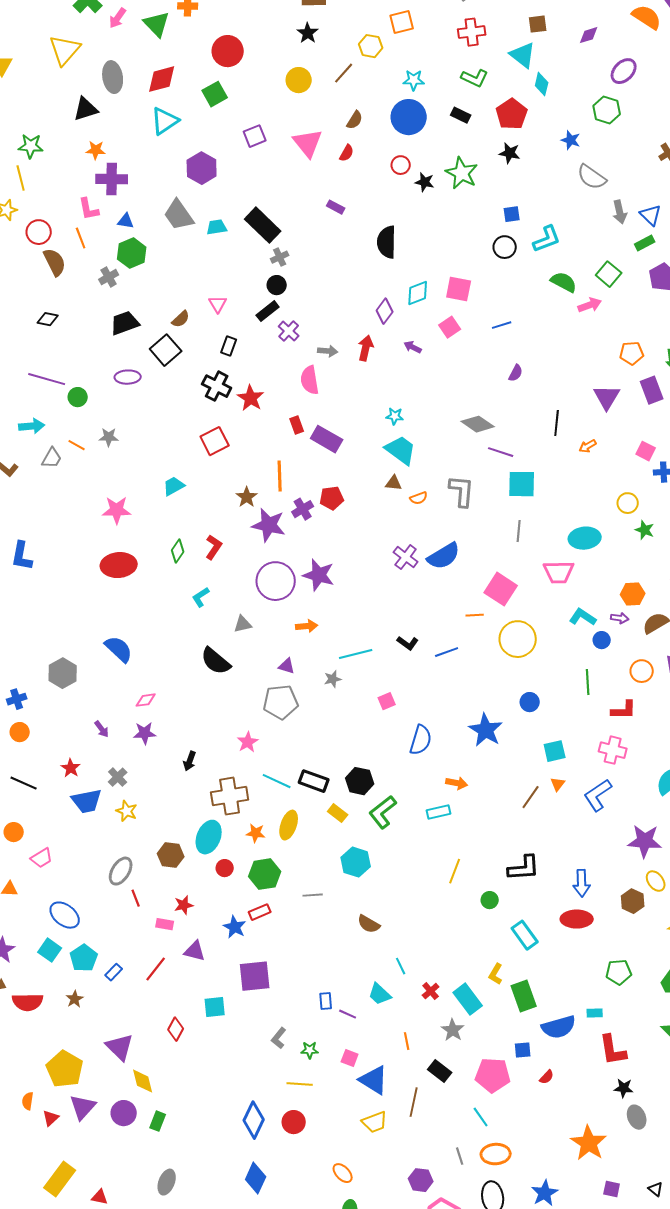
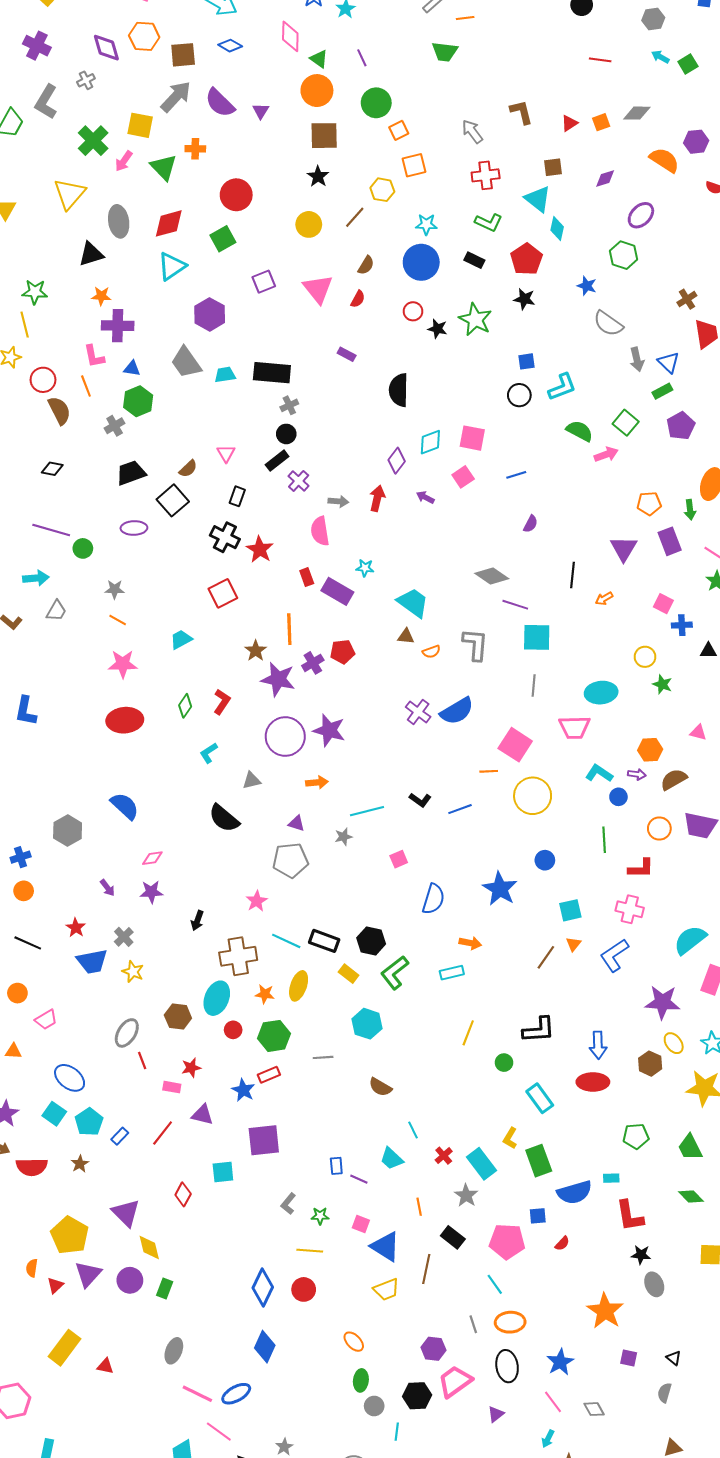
black rectangle: (263, 225) -> (272, 373), turned -39
cyan star: (395, 416) -> (365, 568), moved
orange line: (77, 445) -> (118, 620), moved

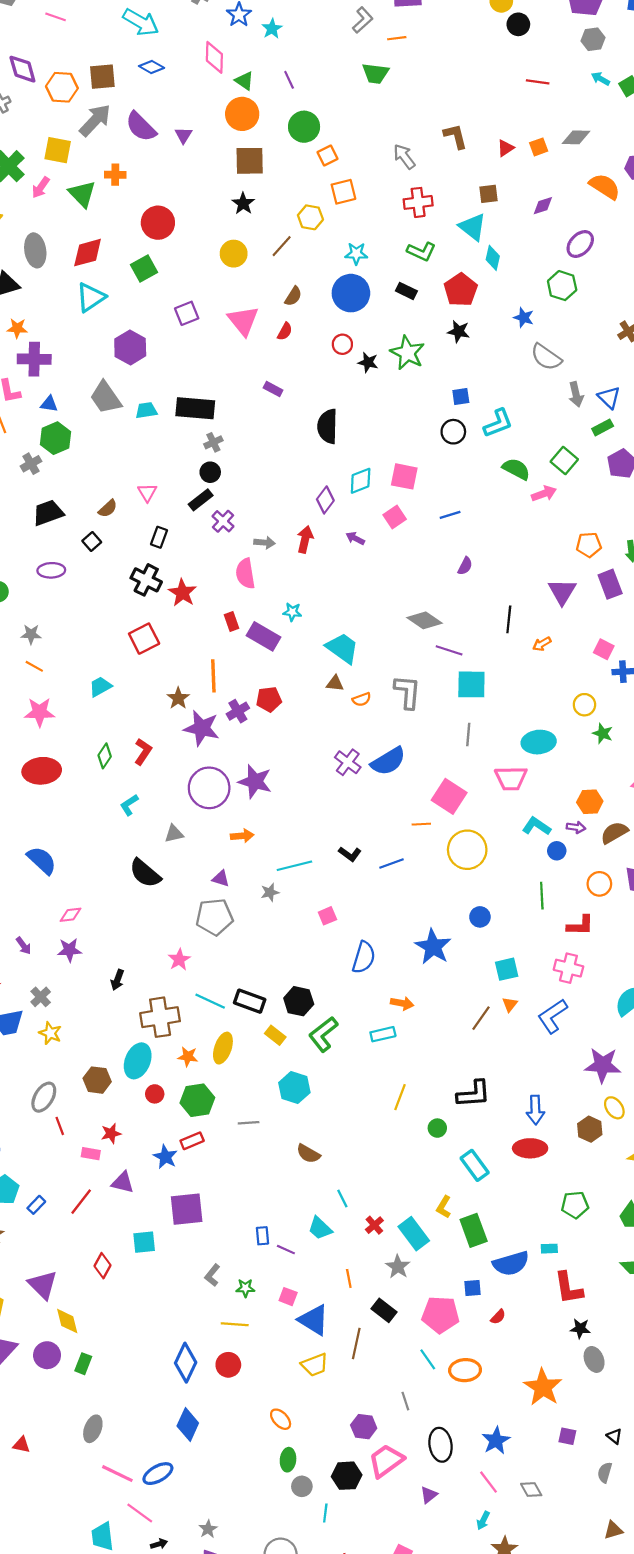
orange hexagon: (144, 36) -> (62, 87), moved
black square: (173, 500) -> (92, 542), size x0.6
orange ellipse: (510, 1322) -> (465, 1370), moved

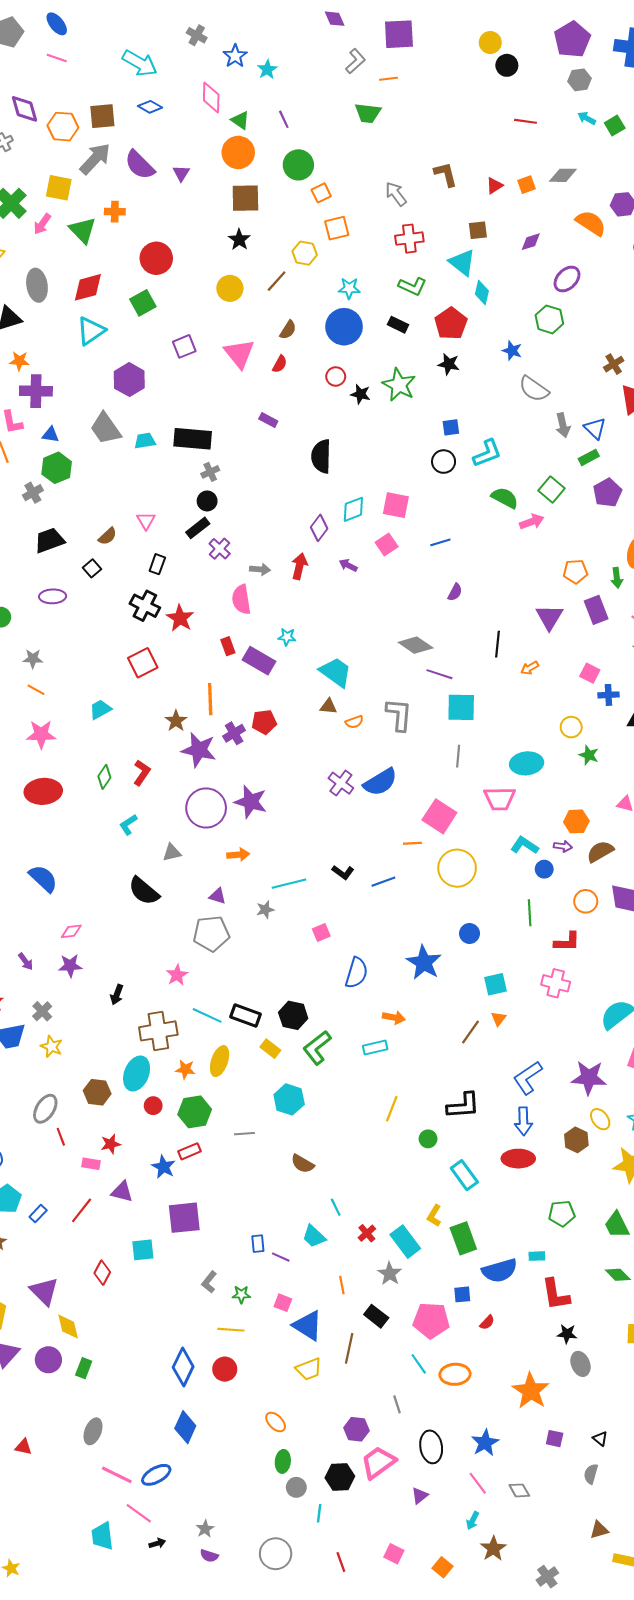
blue L-shape: (552, 1016) -> (528, 1078), moved

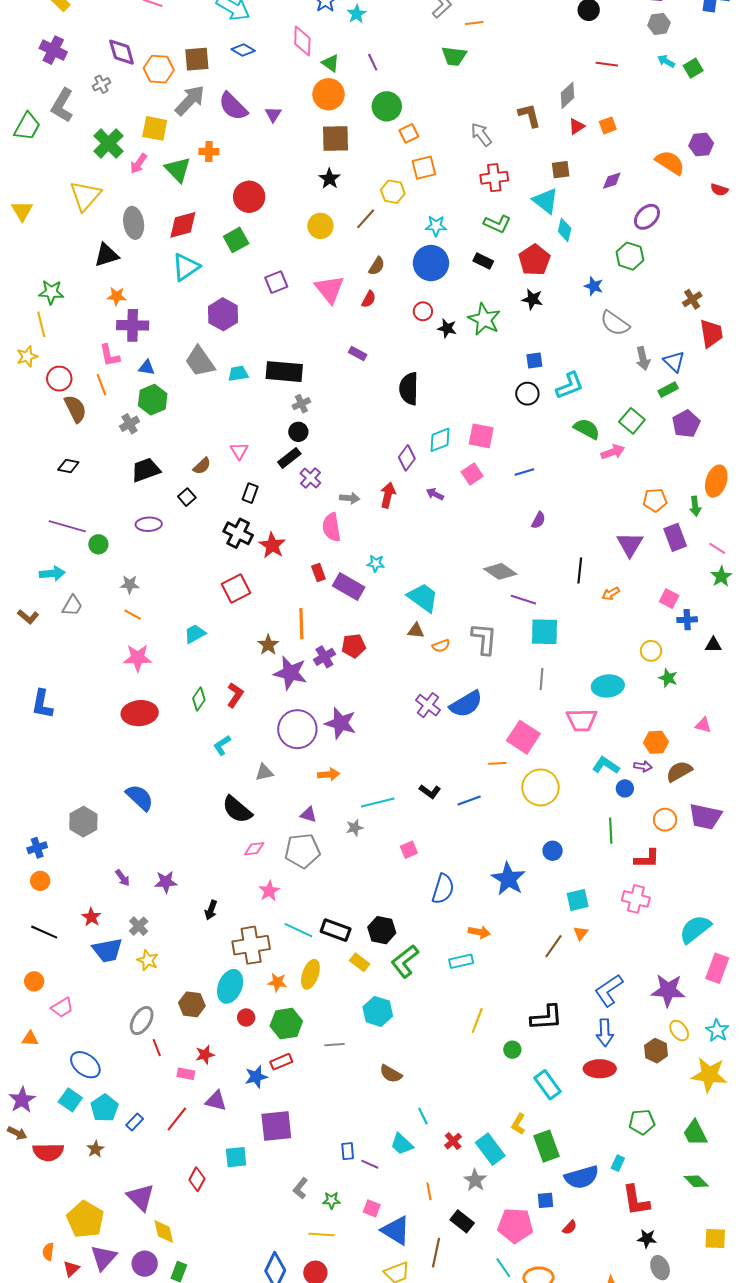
gray diamond: (563, 175) -> (568, 95), moved, turned -44
pink diamond: (71, 931) -> (254, 849), moved
blue star: (164, 1167) -> (256, 1077), turned 30
cyan rectangle: (537, 1256) -> (618, 1163), turned -63

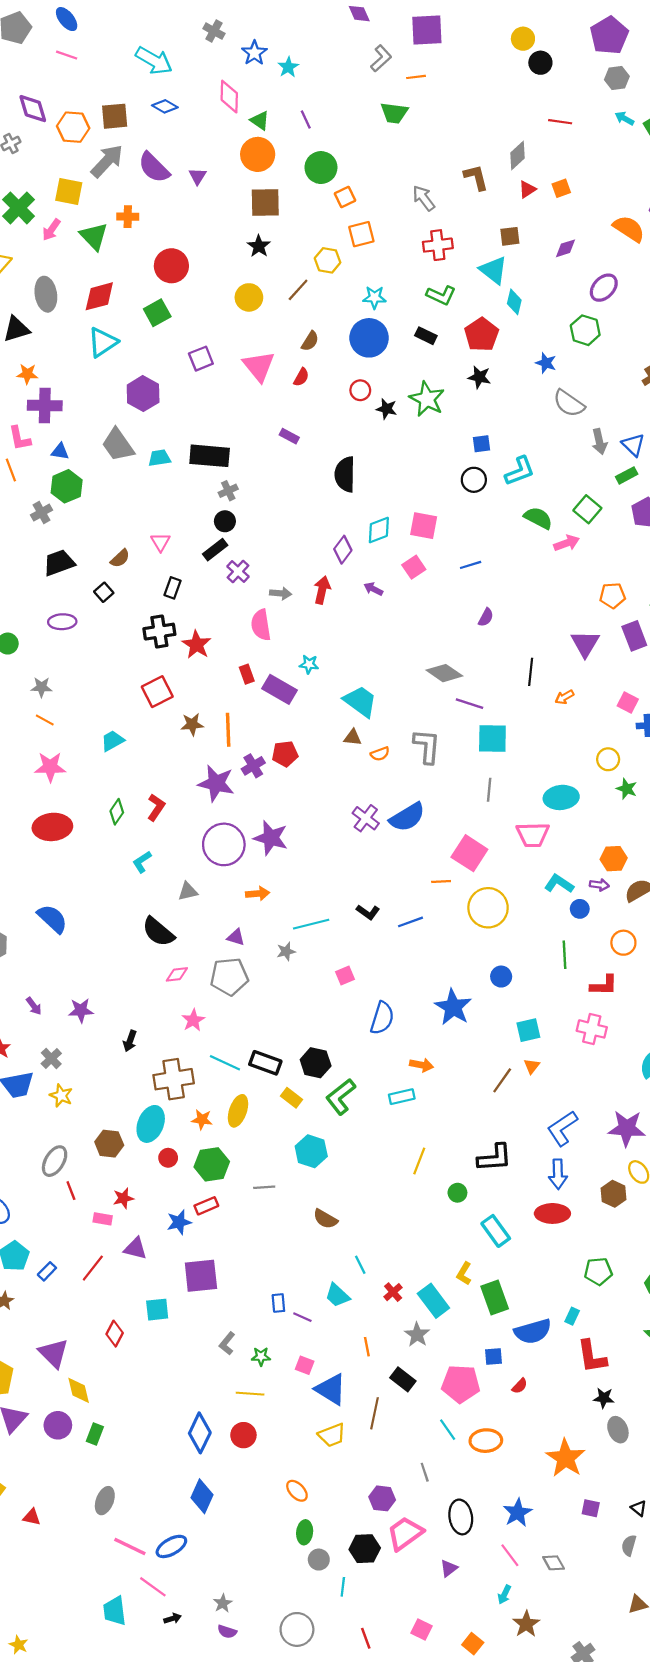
black cross: (238, 533) -> (159, 632), turned -36
brown star: (268, 645) -> (192, 724), moved, turned 30

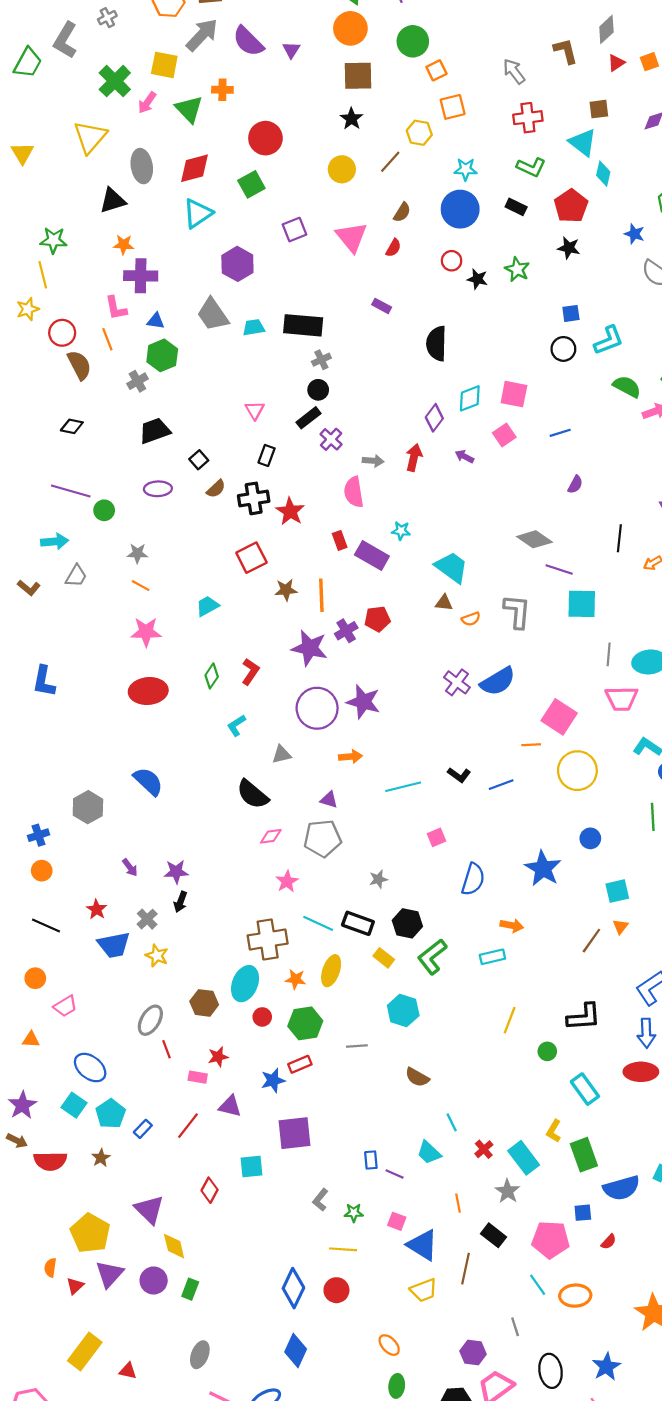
green star: (427, 399) -> (517, 269), size x0.7
brown semicircle: (120, 558) -> (216, 489), moved
gray line: (489, 790) -> (609, 654), moved
gray star: (286, 951) -> (378, 879), moved
black arrow: (130, 1041) -> (180, 902), moved

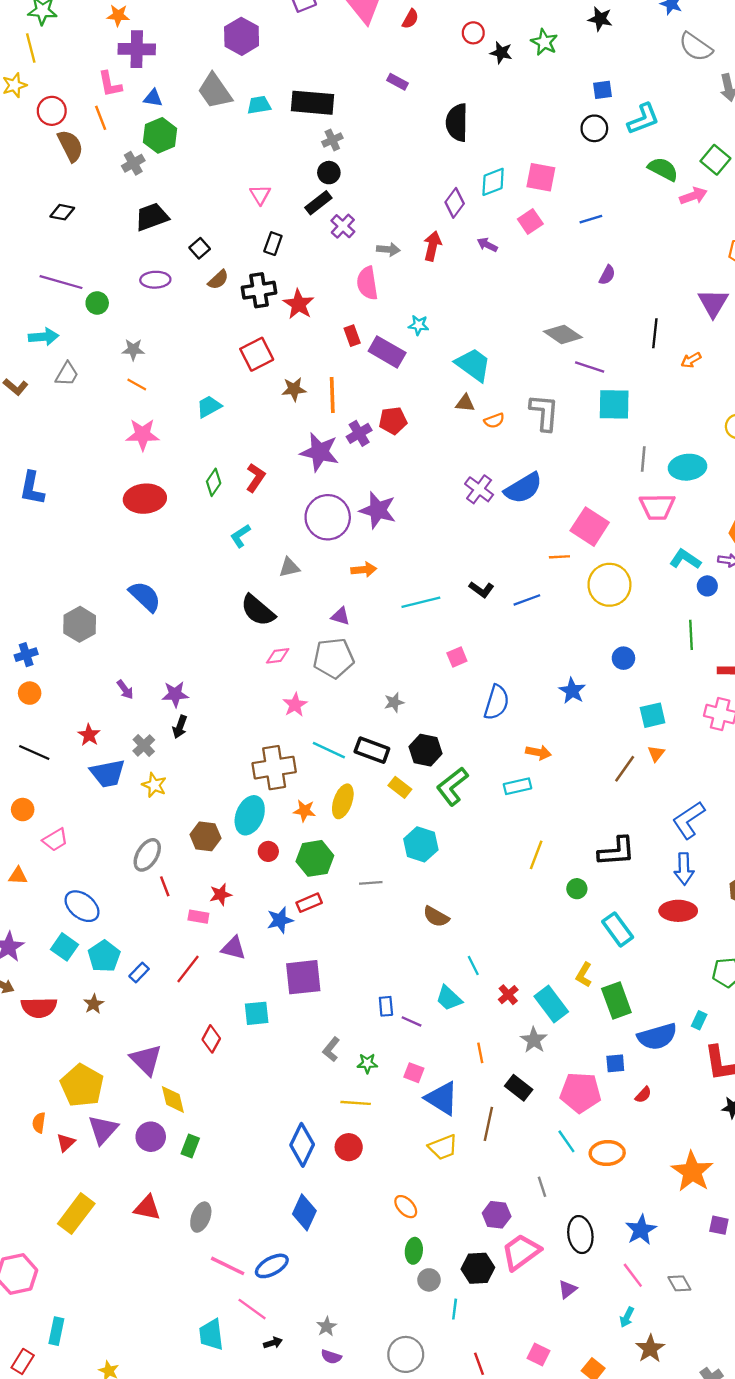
blue star: (543, 869) -> (572, 691), size x0.7
red triangle: (128, 1371) -> (147, 1208), moved, size x1.4

